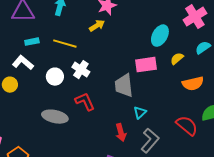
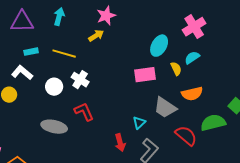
cyan semicircle: (203, 48) -> (192, 58), moved
yellow semicircle: (177, 59) -> (176, 69), turned 104
gray trapezoid: (124, 86) -> (165, 108), moved, turned -50

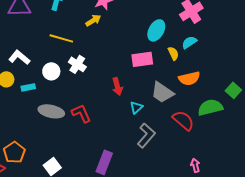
cyan rectangle: (31, 52) -> (28, 87), moved
red L-shape: (84, 112) -> (81, 113), moved
red arrow: (120, 143) -> (117, 86), moved

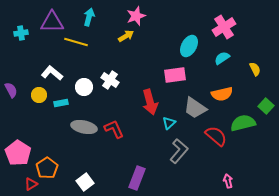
yellow line: (61, 38) -> (76, 42), moved
yellow semicircle: (173, 53) -> (255, 69), moved
red arrow: (117, 86) -> (150, 102), size x1.4

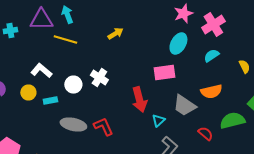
pink star: (136, 16) -> (183, 14), moved
cyan arrow: (89, 17) -> (67, 14), moved, turned -36
red semicircle: (216, 136) -> (205, 134), size x0.7

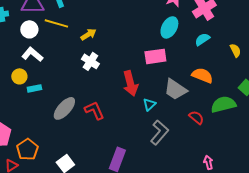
yellow arrow: (115, 34) -> (88, 34), moved
white circle: (73, 84) -> (29, 29), moved
orange semicircle: (211, 92) -> (202, 75), turned -145
cyan rectangle: (50, 100) -> (34, 88), moved
gray ellipse: (73, 124) -> (64, 108), turned -60

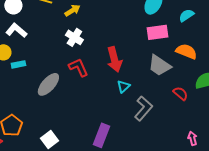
pink rectangle: (155, 56) -> (157, 32), moved
cyan triangle: (149, 104) -> (123, 86), moved
red L-shape: (94, 110) -> (78, 67), moved

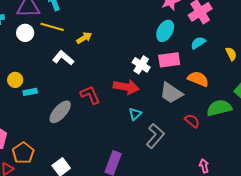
white L-shape: (16, 30) -> (63, 58), moved
white cross: (74, 37) -> (141, 65), moved
red arrow: (114, 59) -> (126, 87), turned -65

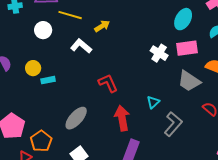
white circle: (25, 33) -> (43, 30), moved
red arrow: (126, 87) -> (122, 118), moved, turned -110
gray ellipse: (60, 112) -> (76, 118), moved

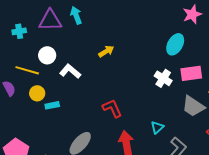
yellow line: (70, 15) -> (27, 70), moved
cyan ellipse: (183, 19) -> (175, 44), moved
white L-shape: (81, 46) -> (70, 71), moved

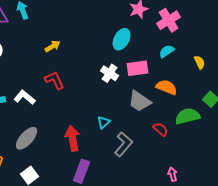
white L-shape: (70, 71) -> (25, 97), moved
red L-shape: (112, 108) -> (55, 80), moved

